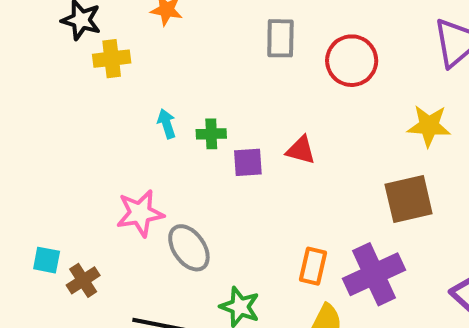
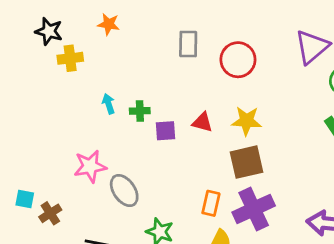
yellow star: (429, 126) -> (246, 121), moved
brown square: (409, 199) -> (246, 162), moved

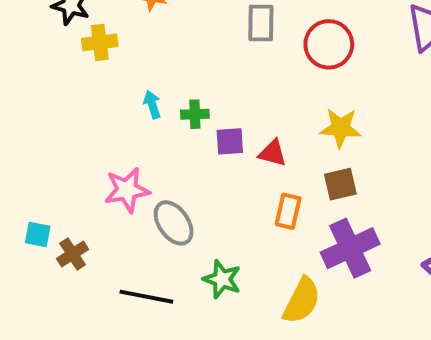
red triangle: (202, 122) -> (273, 153), moved
brown square: (246, 162) -> (340, 184), size x0.7
orange rectangle: (211, 203) -> (288, 211), moved

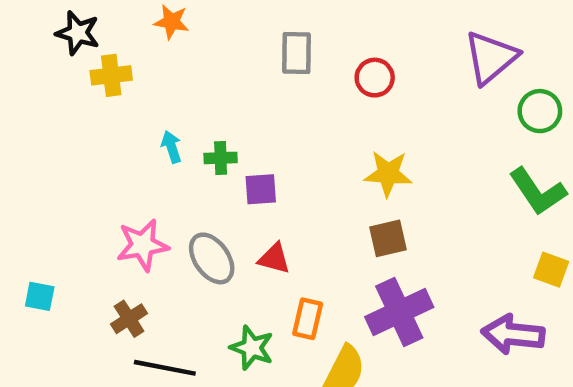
red circle: (329, 44) -> (375, 78), size x0.7
red triangle: (273, 153) -> (274, 258), moved
orange rectangle: (288, 211) -> (308, 319), moved
gray ellipse: (174, 223) -> (212, 258), moved
brown cross: (73, 254) -> (129, 319), moved

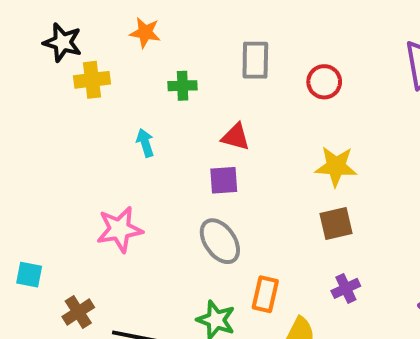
green cross: (221, 158) -> (183, 86), moved
gray ellipse: (212, 258) -> (220, 241), moved
red triangle: (274, 258) -> (236, 137), moved
purple cross: (399, 312) -> (346, 288), size x0.5
brown cross: (129, 319) -> (78, 312), moved

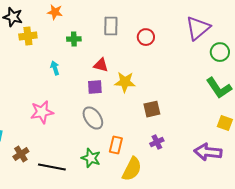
yellow star: (336, 166) -> (125, 82), moved

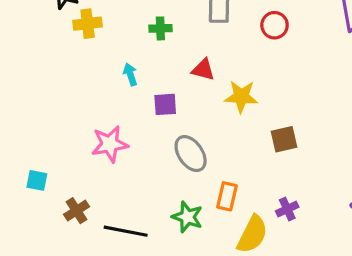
purple square: (95, 87) -> (165, 104), moved
purple cross: (157, 142) -> (287, 209), moved

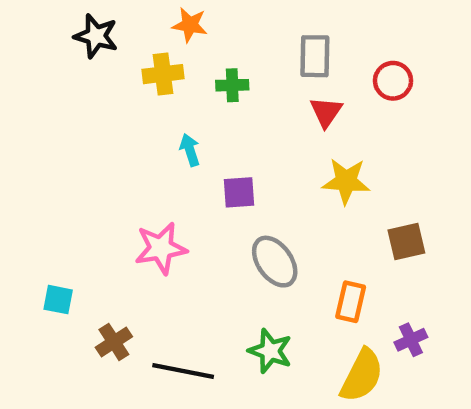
yellow cross: (88, 24) -> (163, 74), moved
red triangle: (203, 70) -> (326, 112), moved, turned 50
orange rectangle: (227, 196) -> (351, 302), moved

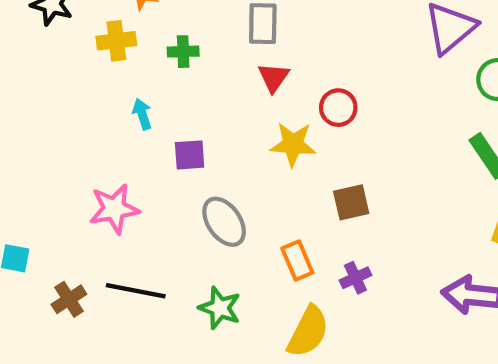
red circle: (393, 81) -> (338, 108), moved
orange rectangle: (351, 302) -> (297, 261), turned -36
purple cross: (411, 340) -> (355, 278), moved
black line: (183, 371) -> (136, 291), moved

